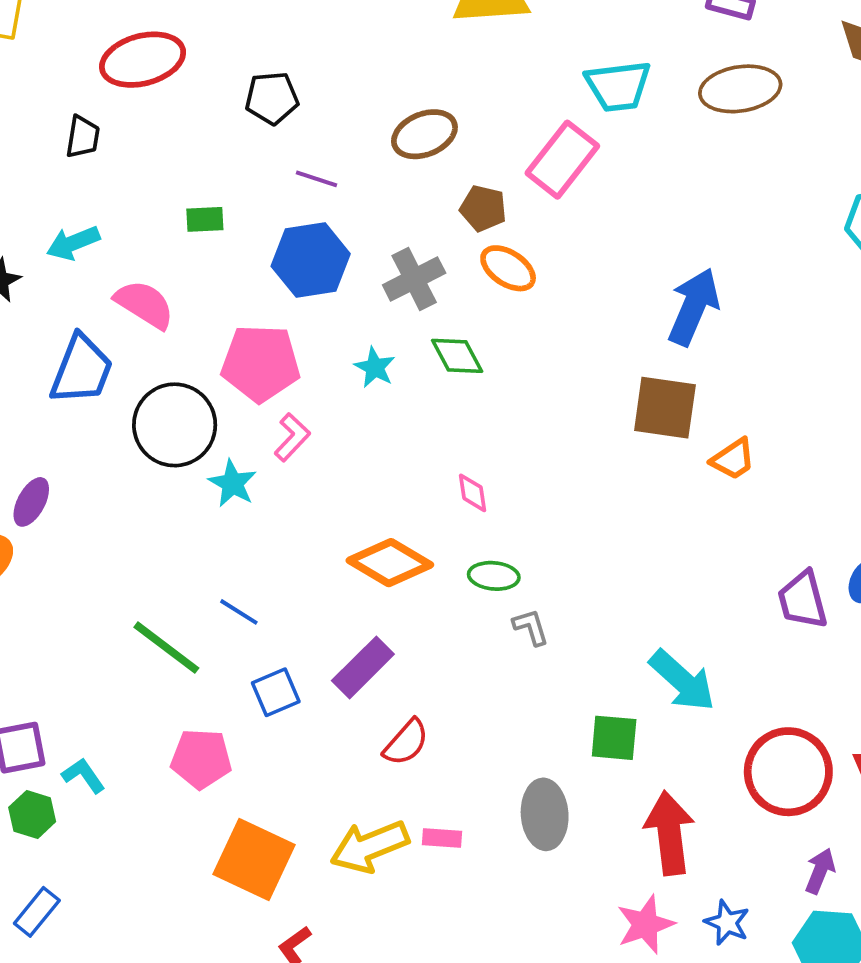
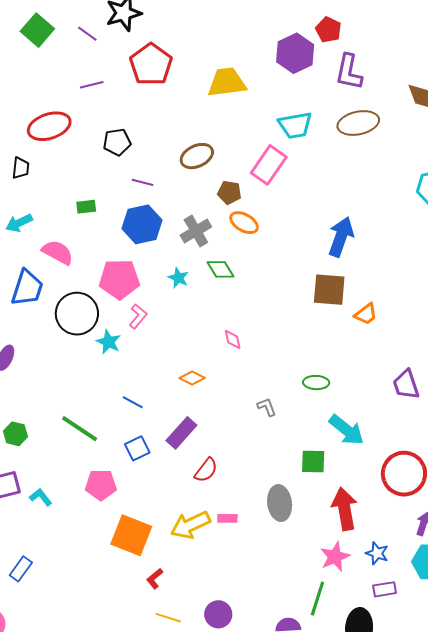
orange diamond: (390, 563) -> (192, 378), size x0.6
green ellipse: (494, 576) -> (316, 383), moved
blue line: (239, 612) -> (133, 402), moved
green hexagon: (32, 815) -> (15, 434), moved

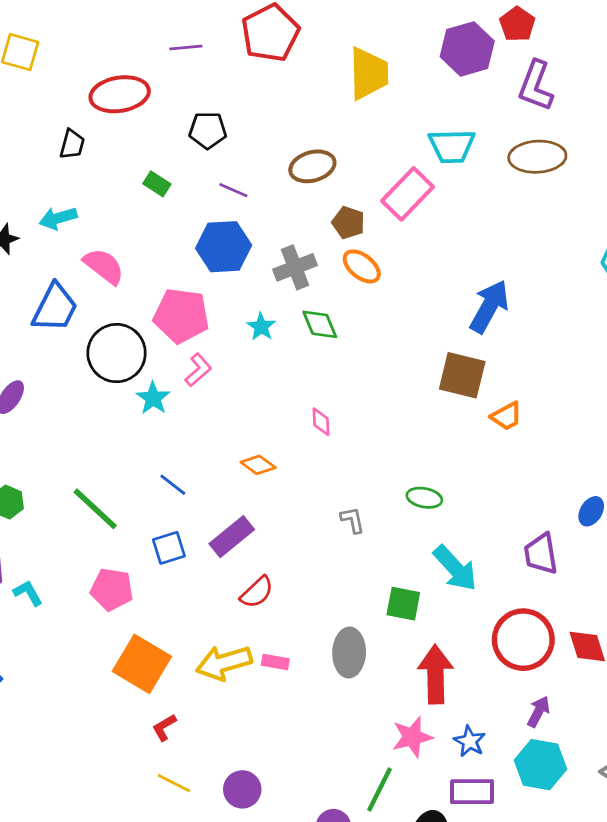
yellow trapezoid: (227, 82) -> (369, 73), turned 87
green rectangle: (86, 207) -> (157, 184), moved, turned 30
purple trapezoid: (406, 385) -> (541, 554), moved
purple rectangle: (385, 589) -> (472, 792), size x1.4

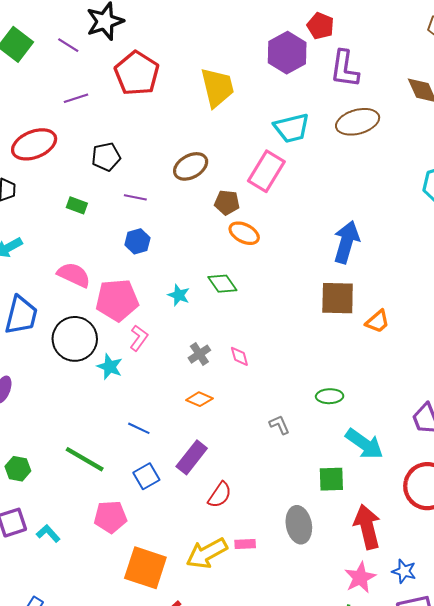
blue hexagon: (224, 247) -> (137, 241), size x0.6
pink semicircle: (104, 266) -> (74, 275), moved
gray cross: (295, 267) -> (199, 354), moved, size x0.7

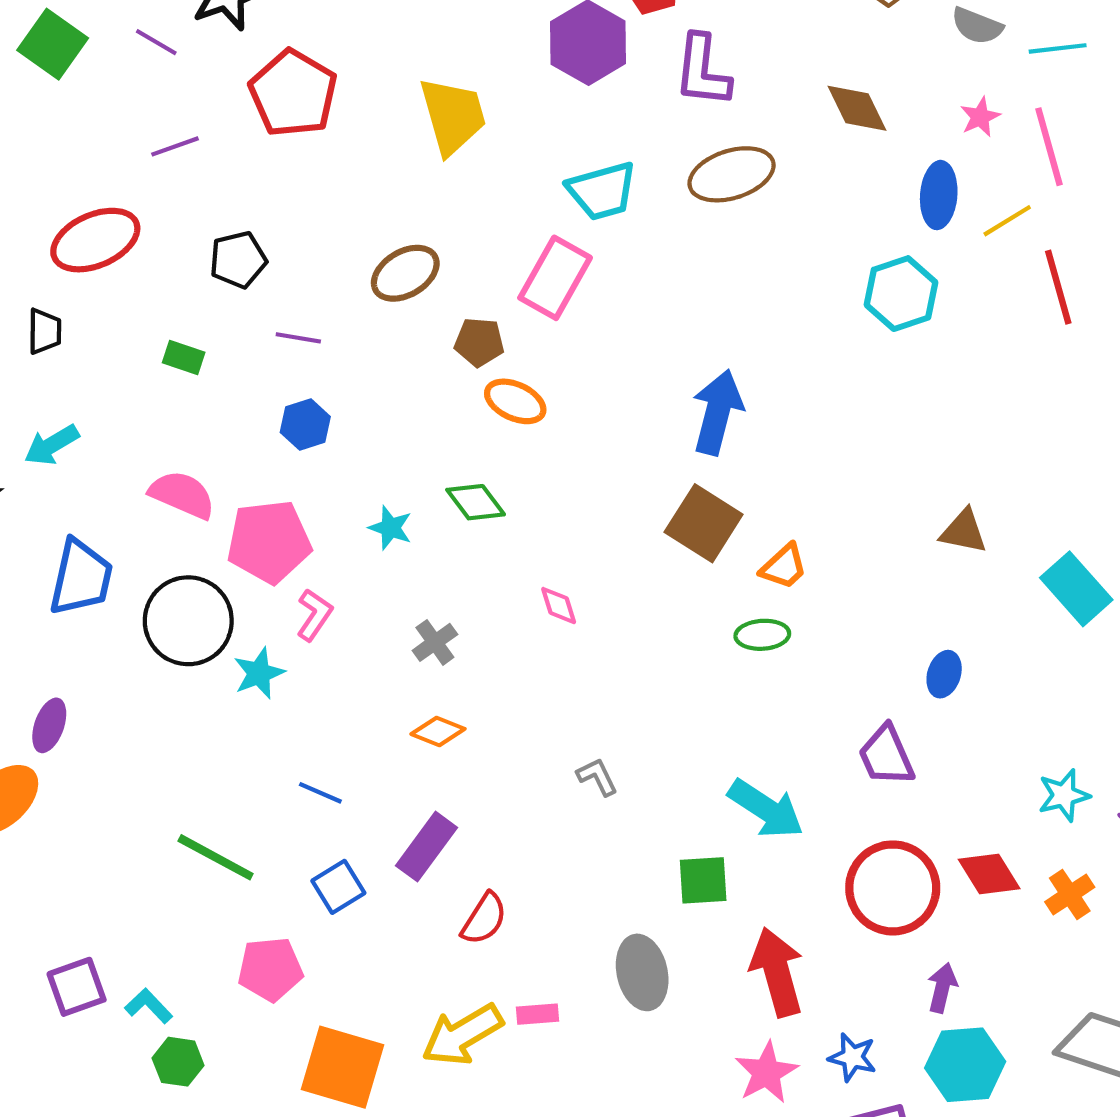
brown square: (338, 298) -> (704, 523), turned 33
pink diamond: (239, 356) -> (559, 606), moved
cyan star: (110, 367) -> (259, 673), turned 30
green ellipse: (330, 396) -> (762, 635), moved
green hexagon: (18, 469) -> (178, 1062), moved

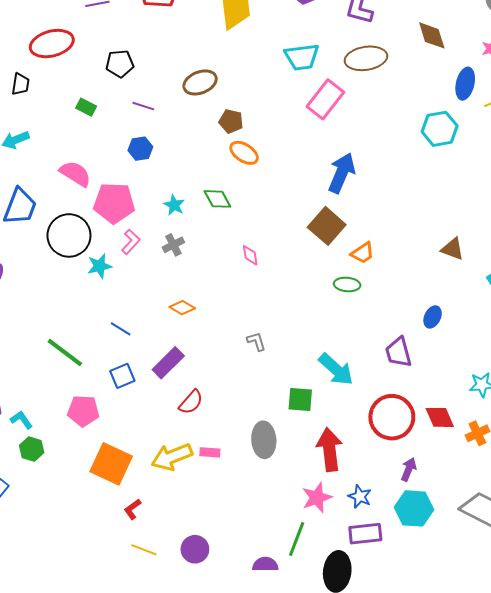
pink rectangle: (555, 278) -> (325, 99), moved
gray cross: (435, 642) -> (173, 245), moved

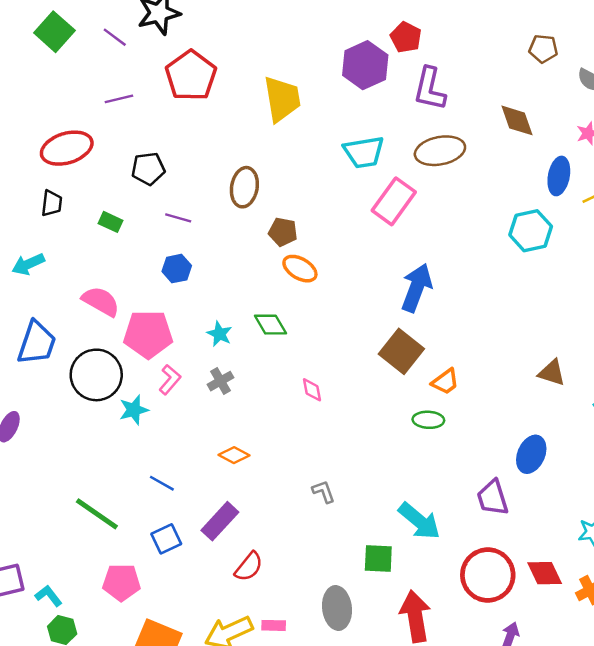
brown ellipse: (200, 82) -> (244, 187), turned -56
black trapezoid: (20, 84) -> (52, 203), moved
blue ellipse: (433, 317) -> (531, 454), size x1.4

